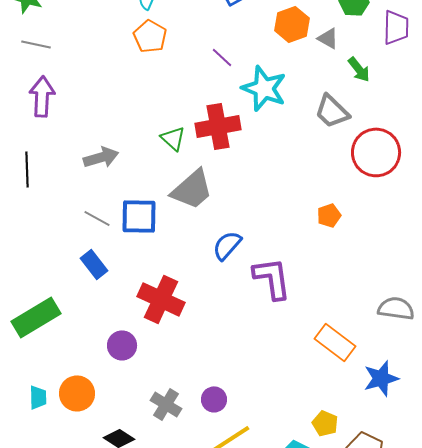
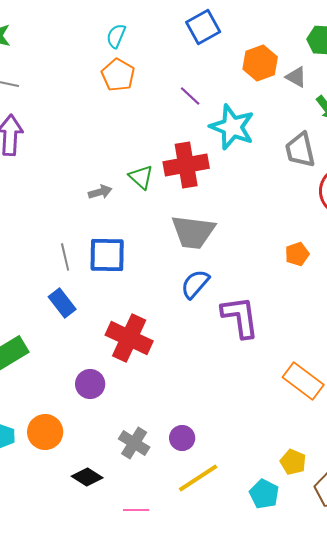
gray trapezoid: (332, 111) -> (300, 150), turned 33
gray arrow: (101, 157) -> (100, 192), moved, size x0.7
gray trapezoid: (192, 189) -> (193, 232), moved, turned 48
gray line: (97, 218) -> (65, 257), turned 48

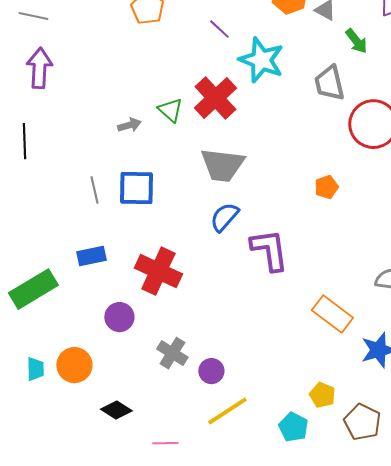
red cross: (186, 165) -> (215, 98), turned -33
blue rectangle: (62, 303) -> (91, 256), moved, turned -64
gray cross: (134, 443) -> (172, 353), moved

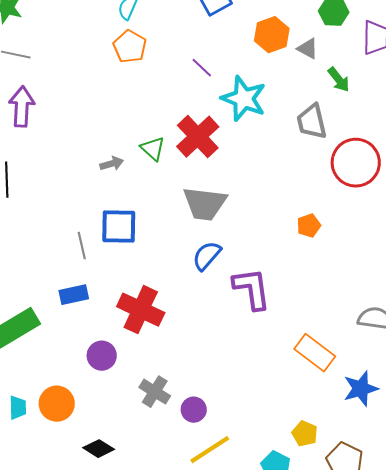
gray line: (94, 190) -> (82, 246), moved

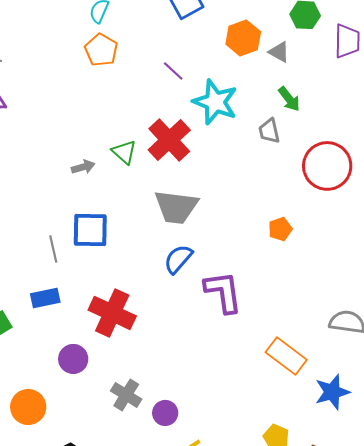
green arrow: (339, 80) -> (289, 99), moved
gray trapezoid: (312, 122) -> (269, 131), moved, size x0.7

